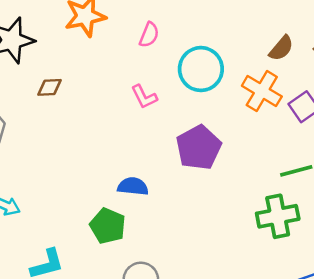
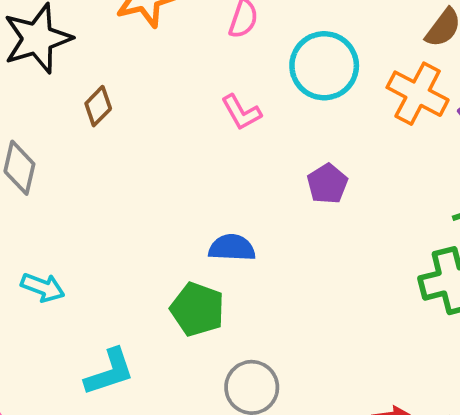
brown diamond: (49, 87) -> (98, 106), turned -40
purple pentagon: (199, 147) -> (327, 184), size x0.6

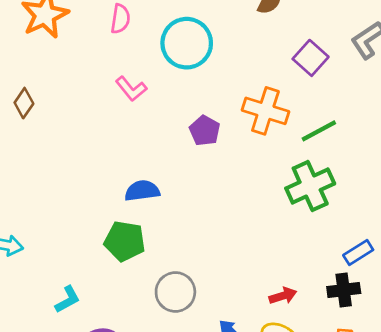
orange cross: (418, 94) -> (265, 111), moved
cyan L-shape: (109, 372) -> (68, 299), size x0.7

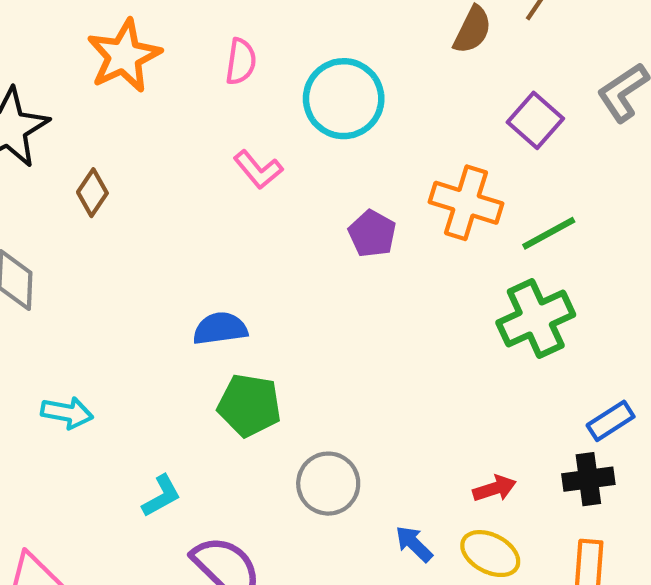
blue semicircle: (142, 191) -> (220, 328), moved

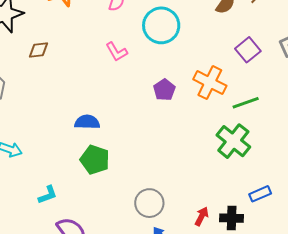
brown diamond: (92, 193) -> (38, 50), turned 40
green cross: (536, 319) -> (233, 141), turned -36
black cross: (588, 479) -> (232, 218), moved
gray circle: (328, 484) -> (149, 203), moved
red arrow: (495, 488) -> (202, 216), turned -54

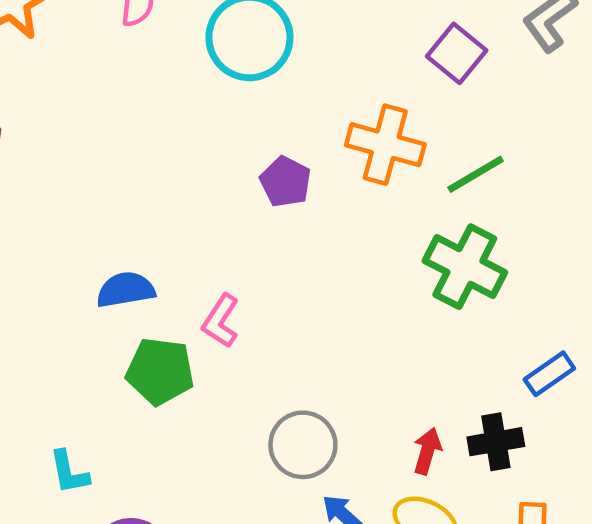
pink L-shape: (117, 52) -> (221, 321), moved, turned 75
cyan L-shape: (48, 195) -> (69, 472), turned 110

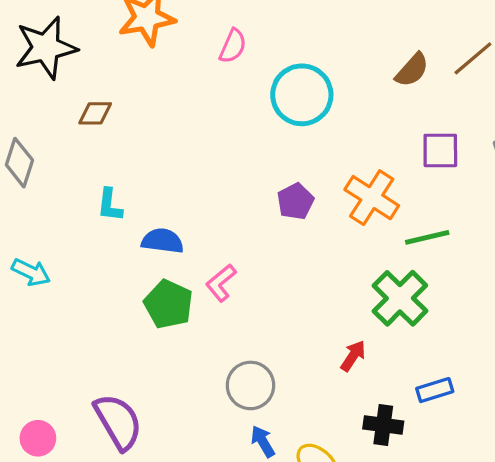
purple square: (457, 53) -> (440, 150), turned 33
red arrow: (427, 451) -> (353, 356), moved
cyan L-shape: (69, 472) -> (110, 205), moved

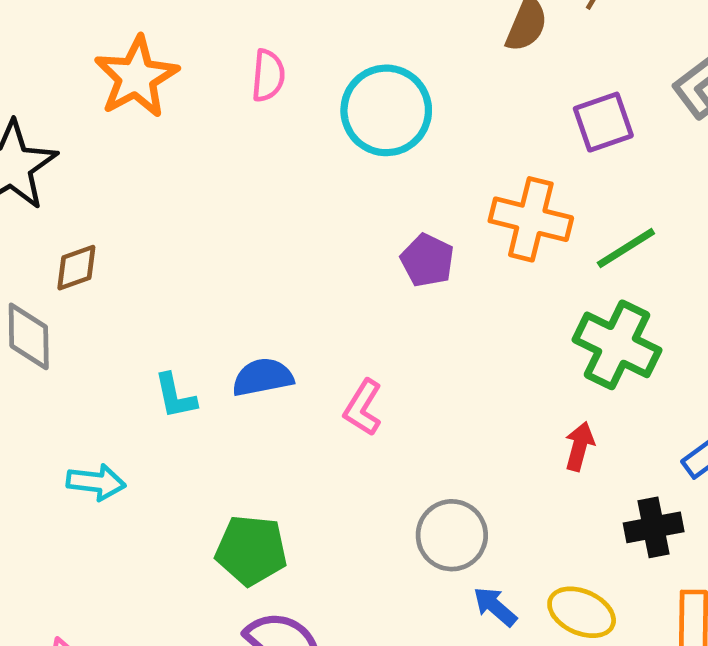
brown diamond: (95, 113) -> (76, 268), moved
cyan L-shape: (110, 205) -> (175, 396), moved
green pentagon: (168, 304) -> (251, 550), moved

